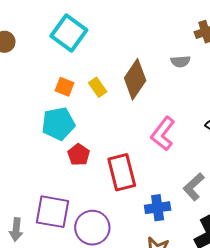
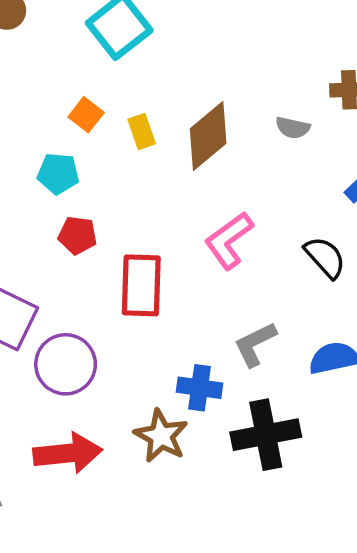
cyan pentagon: (58, 124) -> (58, 174), size x0.7
red pentagon: (79, 155) -> (77, 235), turned 30
blue cross: (158, 208) -> (200, 388), moved

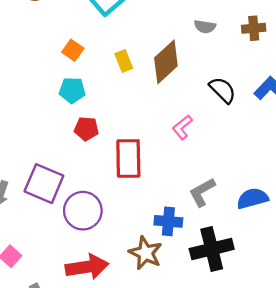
orange square: (86, 115) -> (73, 50), moved
gray semicircle: (293, 128) -> (205, 27), moved
pink L-shape: (229, 240) -> (182, 127), size x0.7
black semicircle: (325, 257) -> (223, 90), moved

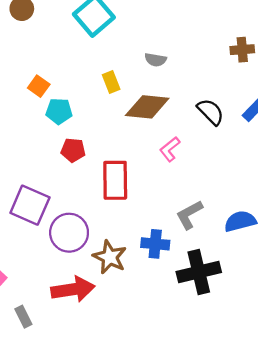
gray semicircle: (205, 27) -> (156, 60), moved
orange square: (73, 50) -> (39, 86), moved
brown diamond: (166, 62) -> (147, 107), moved, turned 48
brown star: (145, 253) -> (110, 257), moved

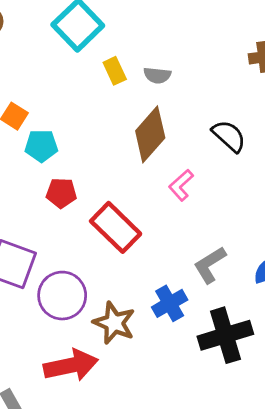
yellow rectangle: (111, 82) -> (115, 71), moved
brown diamond: (147, 107) -> (150, 134), turned -51
red rectangle: (115, 180) -> (116, 227), turned -42
blue cross: (155, 244) -> (170, 303), turned -32

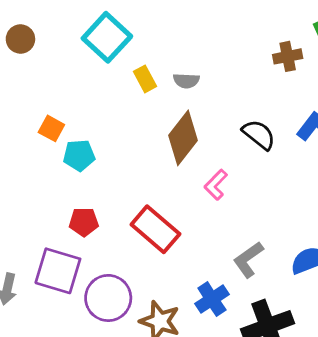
red pentagon: (61, 193) -> (84, 222), moved

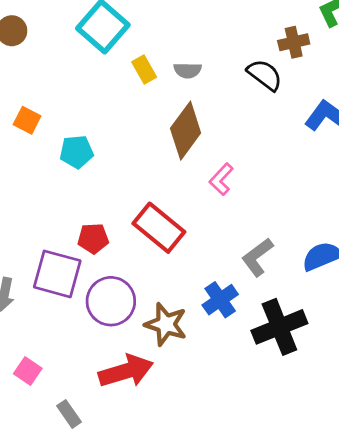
orange square: (51, 128) -> (27, 120), moved
black semicircle: (259, 135) -> (265, 75), moved
red pentagon: (84, 222) -> (93, 238), moved

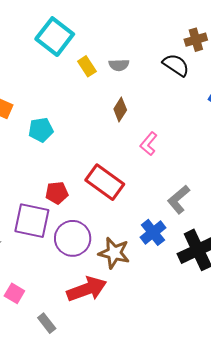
brown diamond: (186, 131) -> (120, 109), size x0.6

